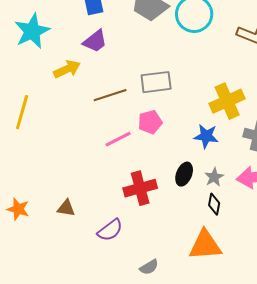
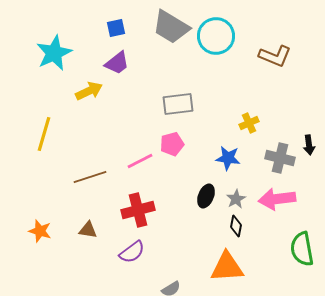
brown line: (110, 95) -> (90, 177), moved
yellow cross: (227, 101) -> (249, 123), size x0.6
red cross: (140, 188) -> (138, 210), moved

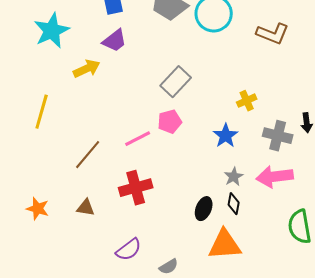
gray rectangle: (178, 104) -> (176, 82), turned -40
blue star: (228, 158) -> (226, 136), turned 30
brown line: (90, 177) -> (88, 155), turned -32
black ellipse: (206, 196) -> (204, 209), moved
purple semicircle: (132, 252) -> (129, 250), moved

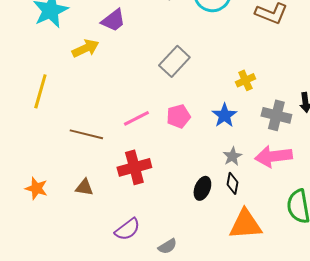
pink pentagon: (170, 122) -> (178, 116), moved
brown line: (88, 155) -> (86, 134), turned 64
orange triangle: (225, 245) -> (245, 224), moved

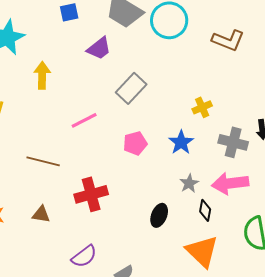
purple trapezoid: (113, 20) -> (99, 48), moved
yellow arrow: (85, 48) -> (42, 75), turned -64
pink line: (136, 118) -> (84, 120), moved
black diamond: (232, 183) -> (205, 210), moved
orange triangle: (245, 224) -> (202, 251), turned 48

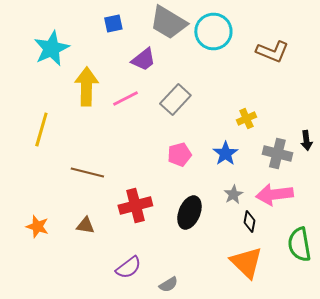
yellow arrow: (42, 75) -> (86, 86), size x1.4
pink line: (84, 120) -> (125, 98), moved
black ellipse: (159, 215) -> (189, 212), moved, size x1.4

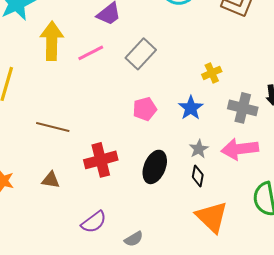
black diamond: (249, 222) -> (198, 176), moved

